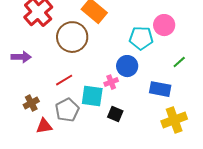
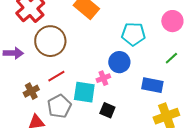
pink circle: (164, 25) -> (172, 21), moved
brown circle: (72, 37) -> (50, 41), moved
brown cross: (31, 103) -> (31, 91), moved

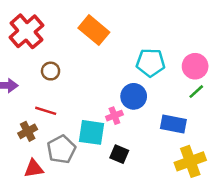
pink circle: (172, 21) -> (195, 66), moved
brown circle: (50, 41) -> (51, 71), size x0.5
red line: (56, 76) -> (46, 111), moved, turned 48

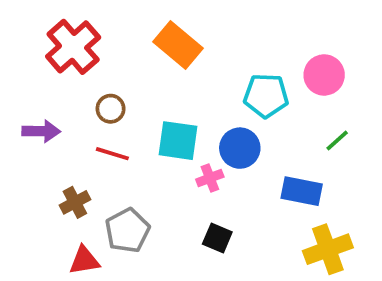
pink circle: (195, 66) -> (324, 75), moved
red line: (46, 111) -> (112, 154), moved
cyan square: (92, 132) -> (178, 141), moved

